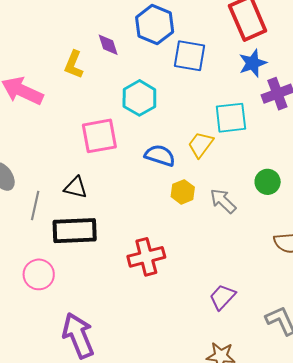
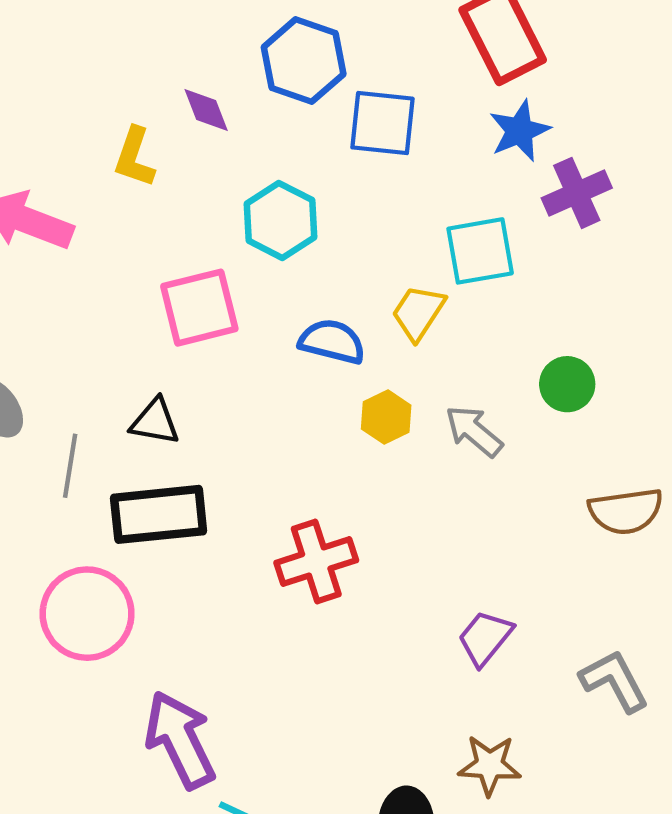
pink circle: (39, 274) -> (87, 614), size x1.4

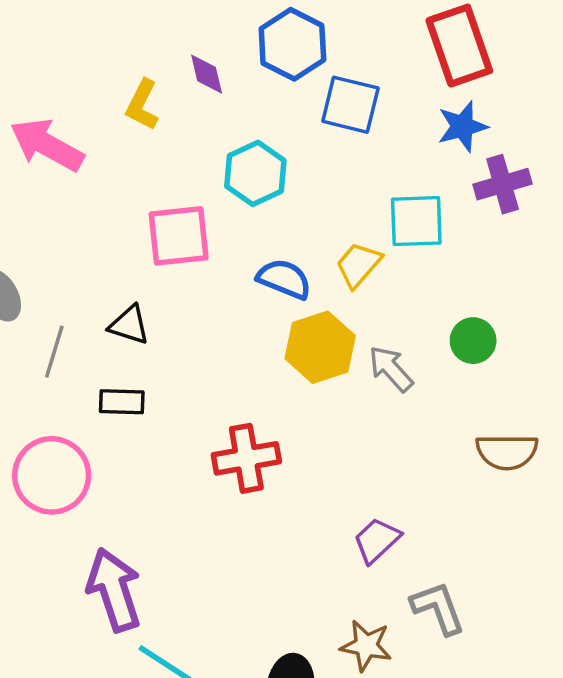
yellow hexagon: (386, 417) -> (320, 347), size x1.6
black rectangle: (159, 514) -> (122, 402), size x0.6
gray L-shape: (614, 681) -> (438, 608), moved

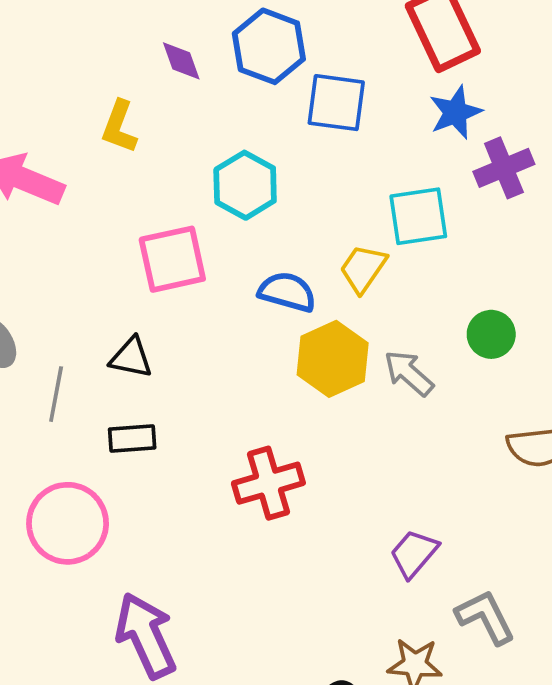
purple diamond: (207, 74) -> (181, 61), moved

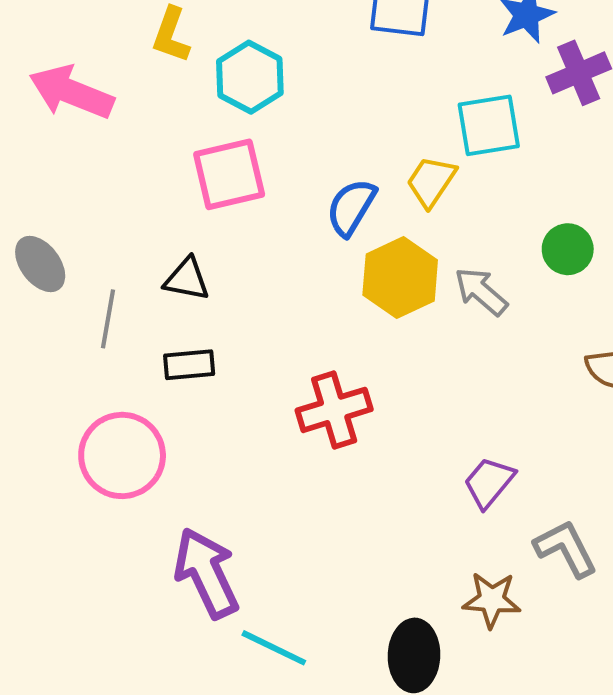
cyan hexagon: (245, 185) -> (250, 77), moved
blue semicircle: (287, 292) -> (351, 207), turned -74

